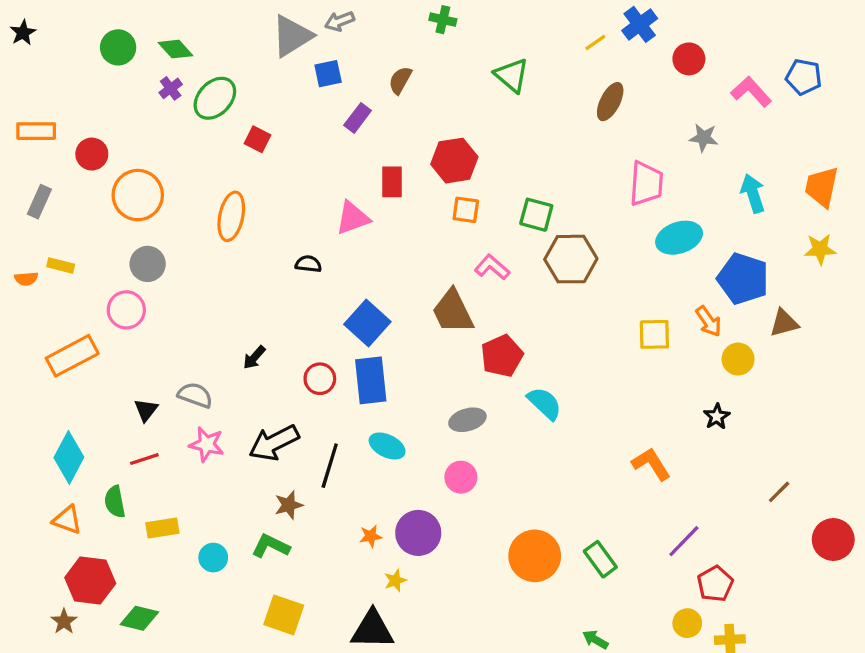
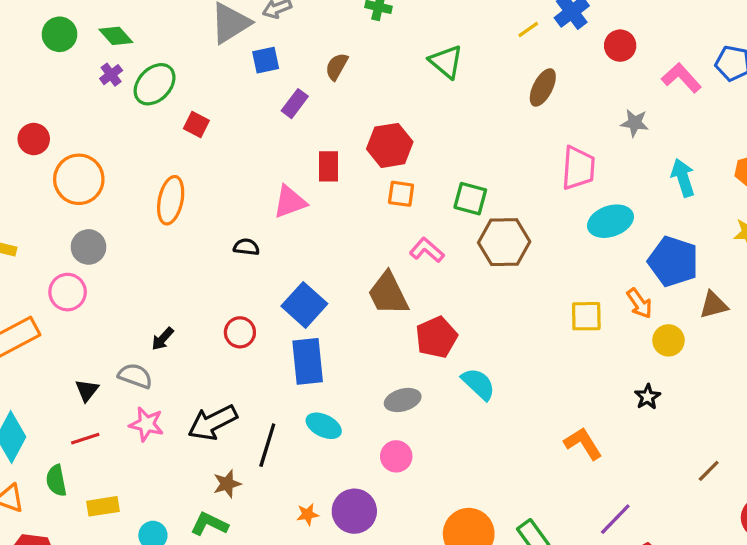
black arrow: (254, 357) -> (163, 339), moved
red circle: (320, 379) -> (240, 332), moved

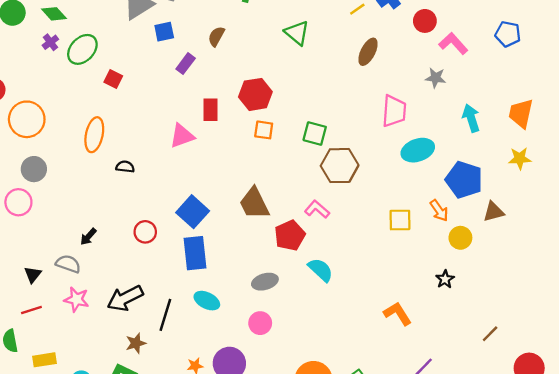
pink L-shape: (681, 78) -> (453, 43), moved
black semicircle: (246, 247) -> (125, 167), moved
pink L-shape: (427, 250) -> (317, 209), moved

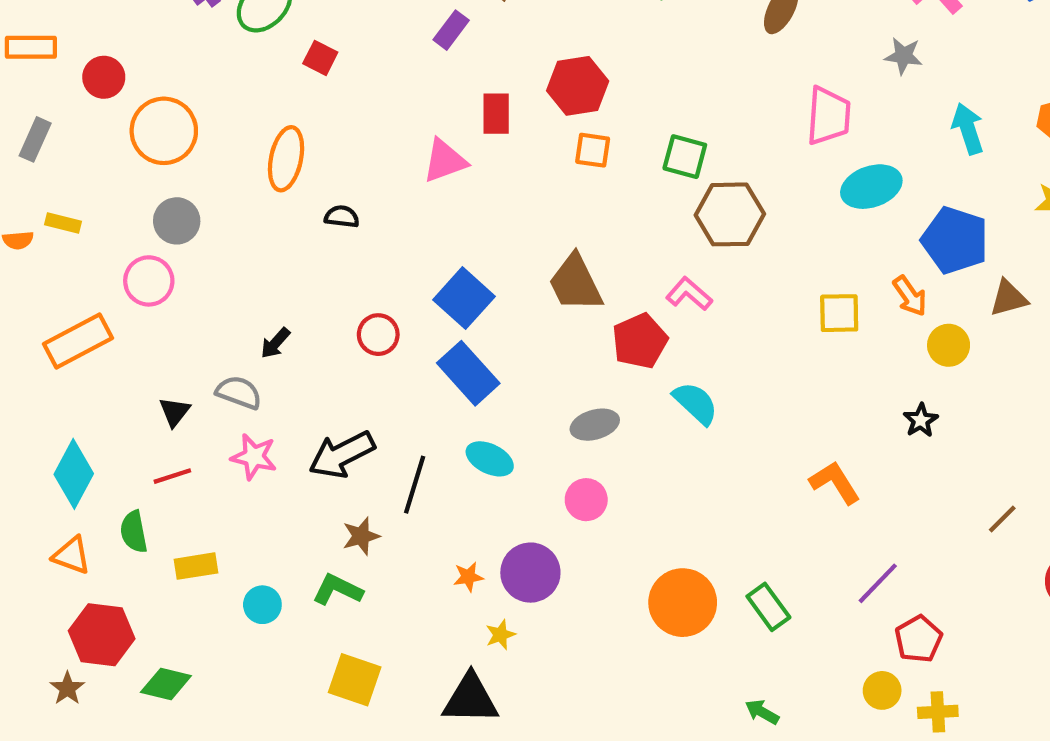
blue rectangle: (195, 253) -> (468, 373), turned -36

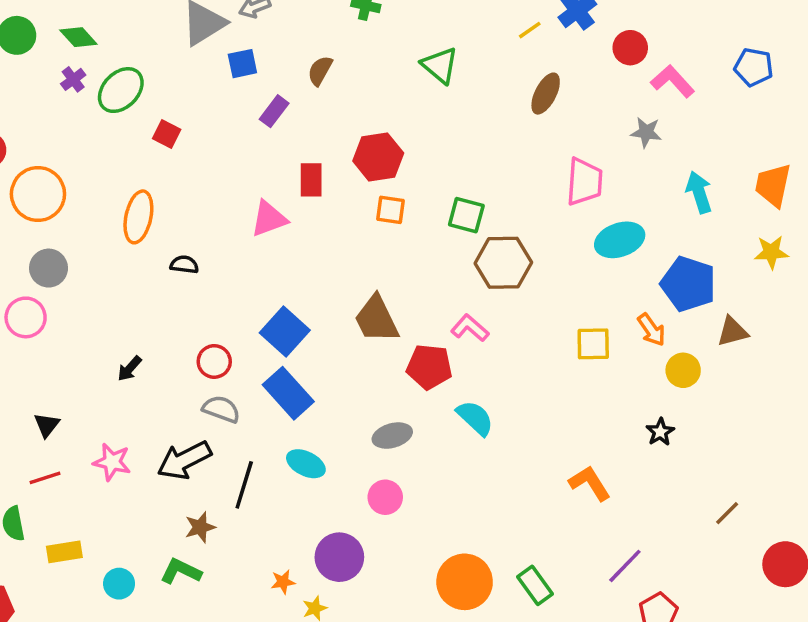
red pentagon: (640, 341) -> (429, 367), turned 30
gray semicircle: (239, 392) -> (221, 409), moved
orange star: (468, 577) -> (283, 582), moved

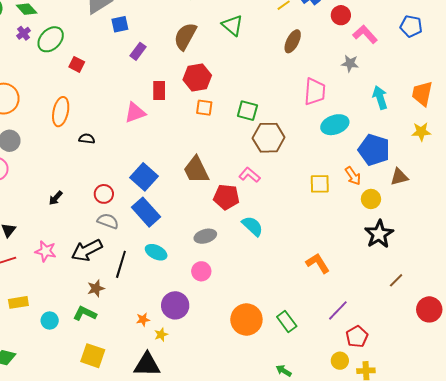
brown semicircle: (320, 71) -> (185, 36), moved, size x1.6
black star: (660, 432) -> (379, 234), moved, size x1.8

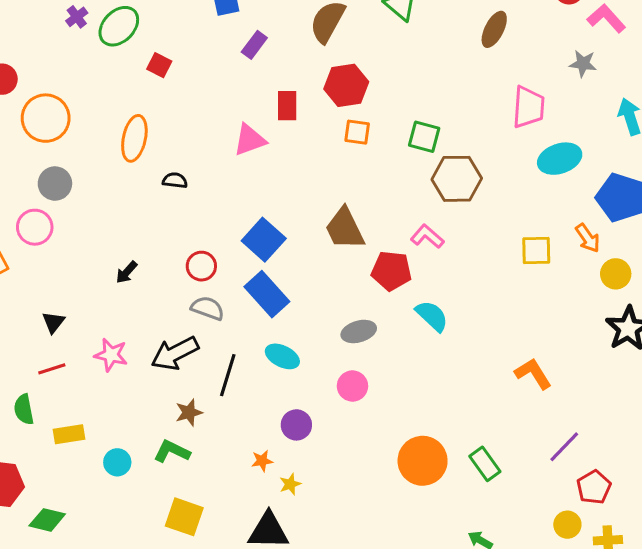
purple circle: (175, 305) -> (296, 425), moved, size x0.7

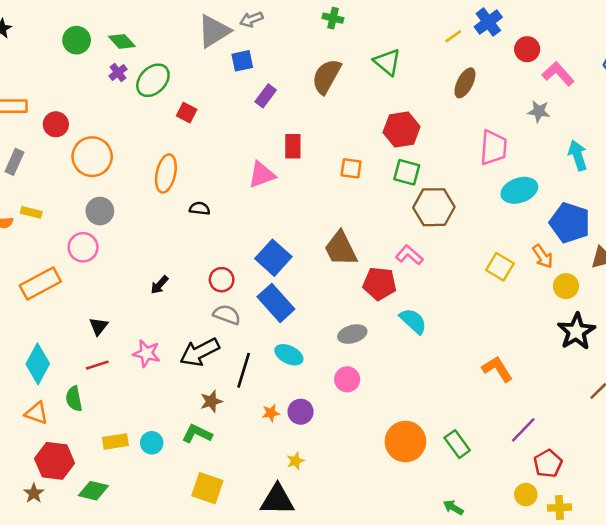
red hexagon: (346, 85) -> (402, 129), moved
yellow square: (536, 250) -> (500, 267), turned 32
yellow rectangle: (69, 434) -> (115, 441), moved
orange star: (262, 461) -> (271, 413), moved

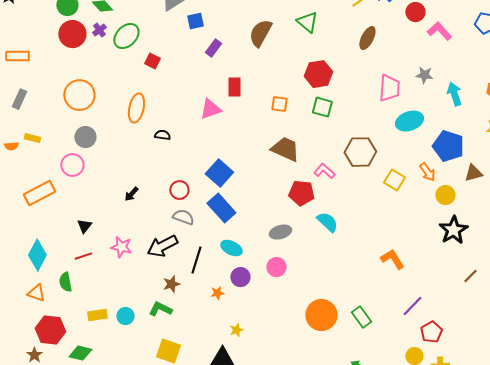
gray star: (539, 111) -> (424, 75), moved
red circle: (56, 124) -> (72, 34), moved, size x1.4
brown hexagon: (434, 207) -> (360, 152), moved
brown trapezoid: (341, 249) -> (285, 149), moved, turned 140
purple circle: (301, 412) -> (240, 277), moved

